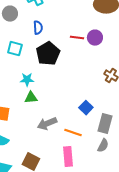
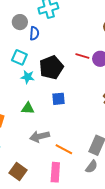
blue semicircle: (38, 28) -> (34, 33), moved
cyan star: (27, 80) -> (28, 77), moved
blue square: (86, 108) -> (59, 99), moved, turned 32

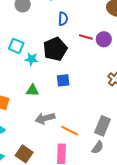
blue semicircle: (34, 33) -> (63, 19), moved
cyan square: (19, 57) -> (16, 46), moved

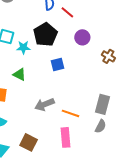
red line: (86, 37) -> (67, 12), moved, turned 32
purple circle: (104, 39) -> (82, 37), moved
green triangle: (32, 90) -> (19, 74), moved, turned 32

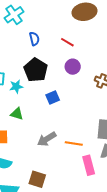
red line: (67, 12) -> (67, 42), moved
pink rectangle: (66, 137) -> (89, 165), moved

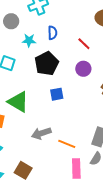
cyan star: (16, 86) -> (29, 40), moved
green triangle: (17, 114) -> (18, 102), size x1.6

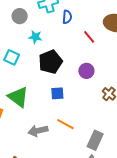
blue semicircle: (53, 33) -> (67, 17), moved
red line: (84, 44) -> (89, 37), moved
orange line: (67, 144) -> (65, 124), moved

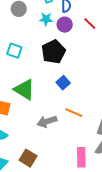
cyan star: (35, 37) -> (46, 19), moved
purple circle: (86, 71) -> (65, 25), moved
blue square: (57, 93) -> (63, 83), turned -32

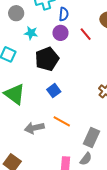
cyan star: (46, 19) -> (31, 33), moved

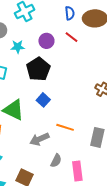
blue semicircle: (64, 14) -> (70, 13), moved
blue square: (54, 91) -> (43, 100), moved
gray semicircle: (86, 159) -> (56, 161), moved

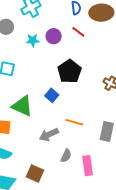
cyan star: (18, 47) -> (33, 40), moved
black pentagon: (38, 69) -> (69, 71), moved

